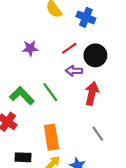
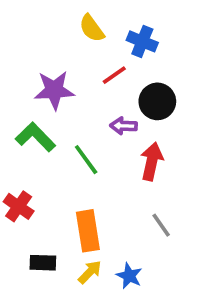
purple star: (30, 48) -> (54, 90), size x1.5
red line: (69, 48) -> (114, 75), moved
green L-shape: (22, 96) -> (35, 137), moved

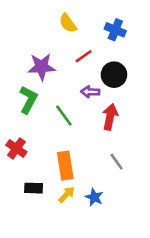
blue cross: (142, 41) -> (115, 30), moved
green L-shape: (35, 137) -> (28, 100), turned 72

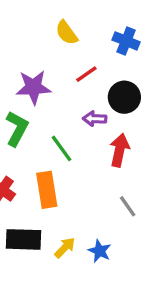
orange rectangle: (65, 166) -> (47, 190), moved
black rectangle: (34, 188) -> (24, 239), size x1.5

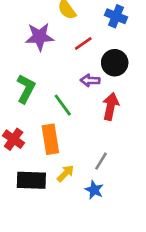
purple star: (33, 87) -> (40, 37), moved
gray line: (128, 206) -> (101, 161), moved, turned 66
yellow arrow: (65, 248) -> (65, 173), moved

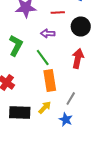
red line: (83, 44) -> (58, 12), turned 32
purple arrow: (90, 80) -> (48, 34), moved
orange rectangle: (50, 139) -> (50, 80), moved

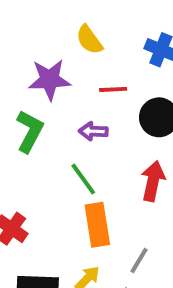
green L-shape: (16, 46) -> (30, 131), moved

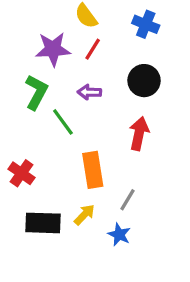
red line: (113, 89) -> (93, 49), moved, turned -55
green line: (83, 179) -> (63, 122), moved

